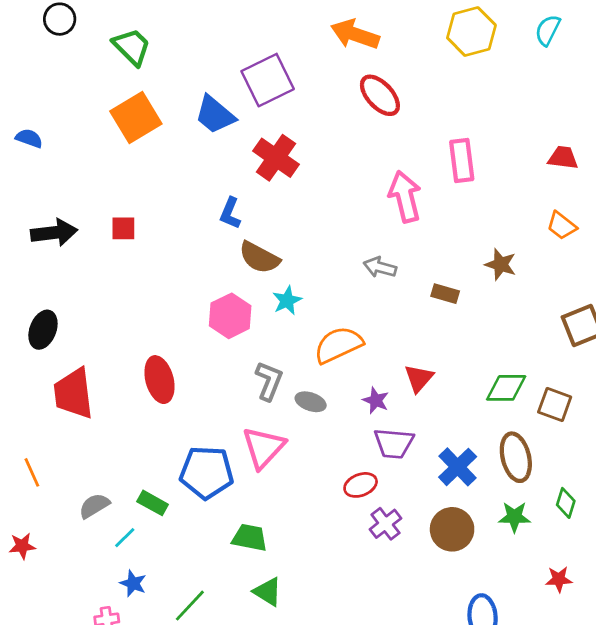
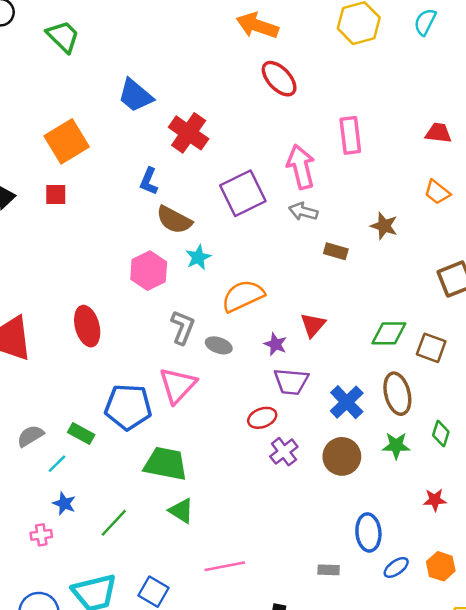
purple square: (268, 80) -> (243, 193), moved
orange square: (136, 118) -> (67, 141), moved
gray arrow: (380, 267) -> (303, 211), moved
green trapezoid: (250, 538) -> (166, 464), size x1.4

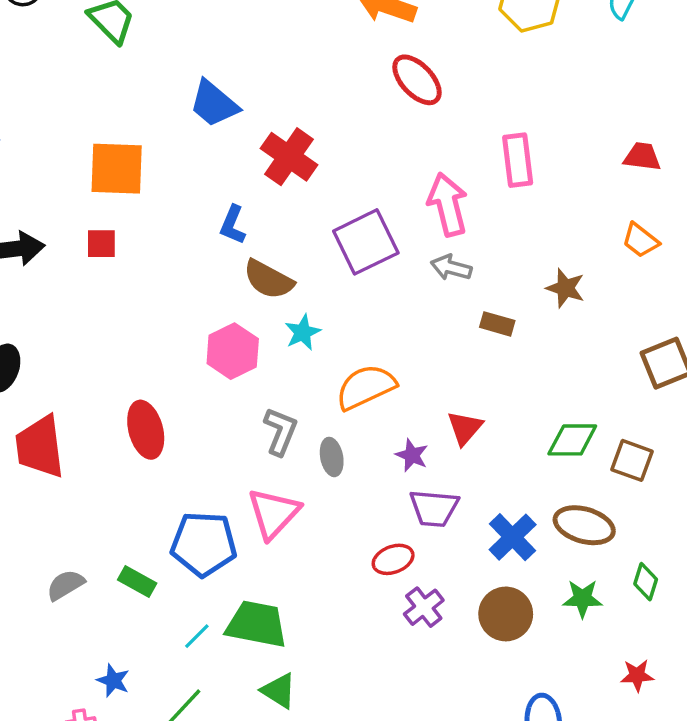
orange square: (67, 141) -> (117, 169), turned 33
gray ellipse: (219, 345) -> (332, 457), turned 60
brown ellipse: (397, 394) -> (584, 525), turned -60
cyan line: (57, 464) -> (197, 636), moved

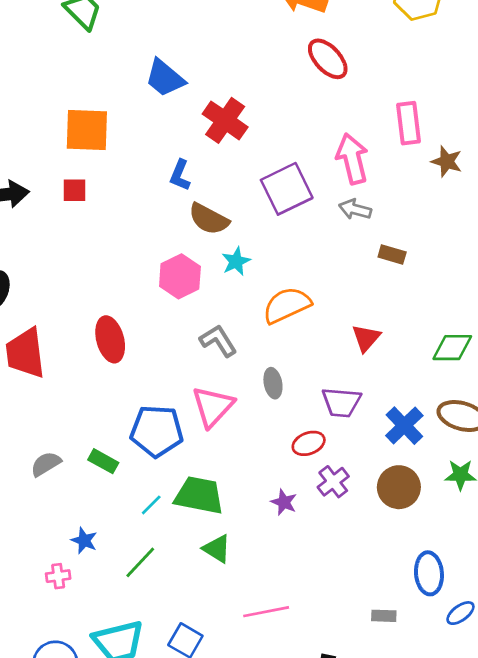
brown star: (565, 288) -> (447, 161), moved
gray L-shape: (280, 431) -> (218, 341), turned -54
purple star: (412, 455) -> (284, 502), moved
gray ellipse: (332, 457) -> (273, 383), moved

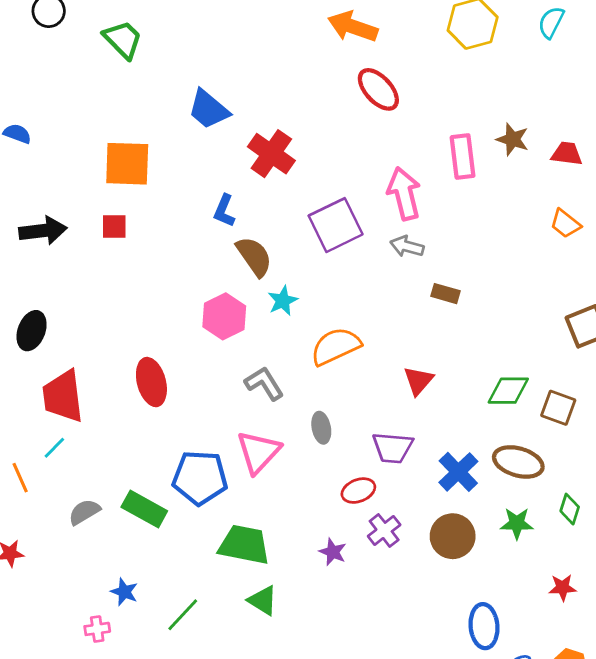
brown star: (447, 161) -> (513, 139), moved
brown semicircle: (209, 219) -> (254, 256), turned -153
green rectangle: (103, 461) -> (144, 509), size x1.4
cyan line: (151, 505) -> (54, 448), moved

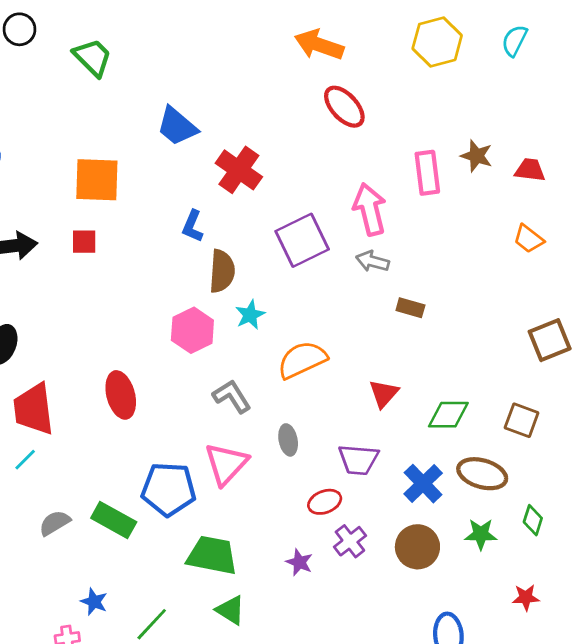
brown semicircle: (254, 256) -> (222, 271), turned 39
green diamond: (508, 391) -> (448, 415), moved

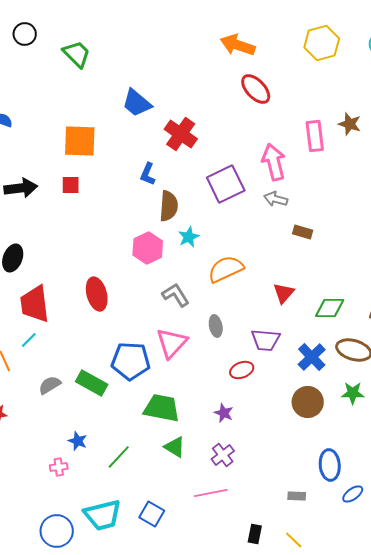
purple cross: (350, 541) -> (223, 455), moved

